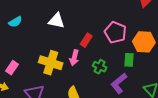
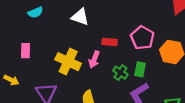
red rectangle: (86, 40) -> (110, 42), turned 56
green rectangle: (129, 60) -> (140, 69), moved
pink rectangle: (12, 68) -> (26, 51), moved, turned -40

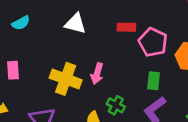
red rectangle: (110, 42) -> (126, 27), moved
green cross: (120, 73) -> (116, 105), moved

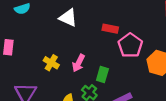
yellow cross: (66, 79) -> (51, 63), size x0.6
green rectangle: (154, 81) -> (102, 75), moved

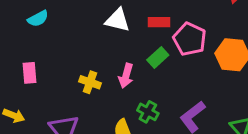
white triangle: (68, 18) -> (118, 20), moved
green rectangle: (102, 75) -> (158, 57), moved, turned 42

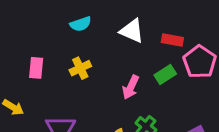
cyan semicircle: (38, 19) -> (81, 24), moved
yellow cross: (90, 82) -> (80, 68), moved, turned 35

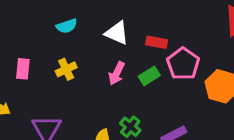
pink arrow: (131, 87) -> (117, 73), moved

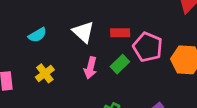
white triangle: (117, 33) -> (83, 32), turned 30

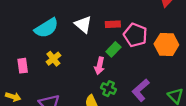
cyan semicircle: (37, 35) -> (46, 28), size x1.6
pink arrow: (90, 68) -> (100, 66), moved

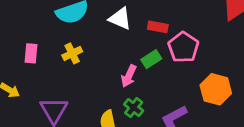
white triangle: (83, 24) -> (120, 19), turned -30
orange hexagon: (166, 44) -> (216, 89), moved

